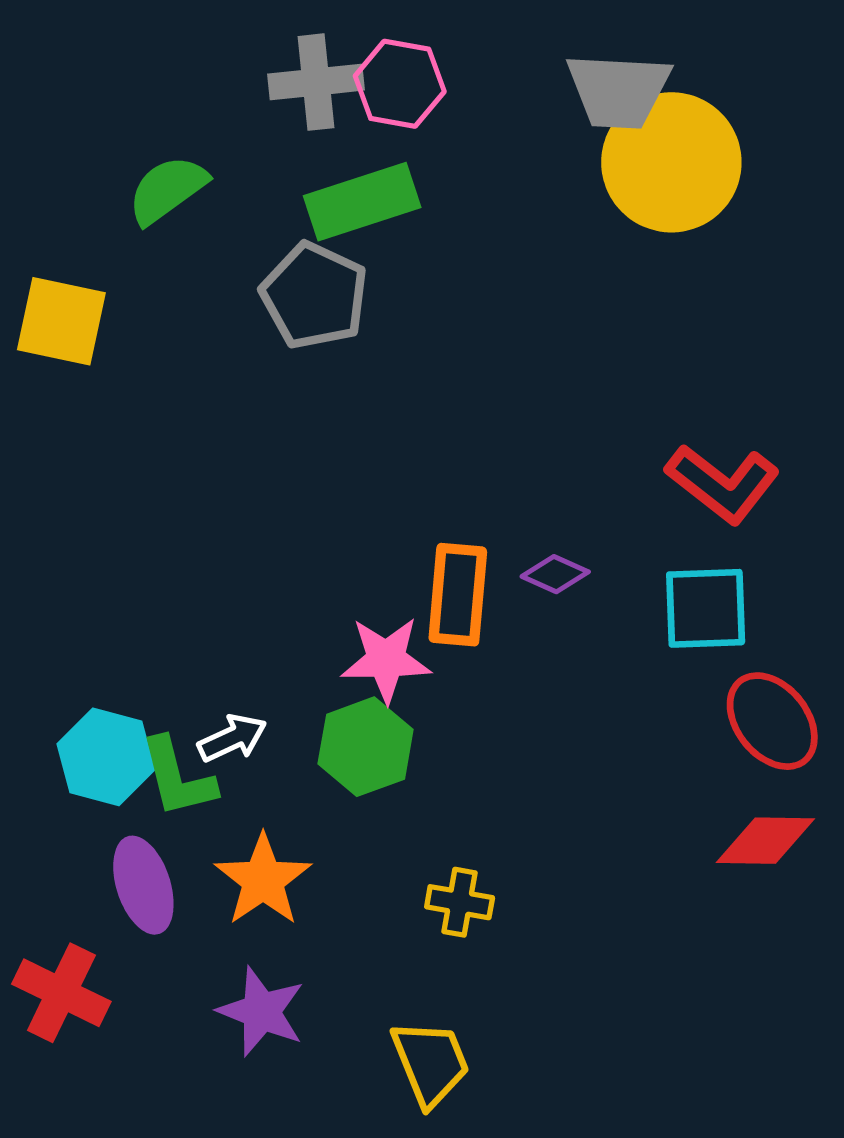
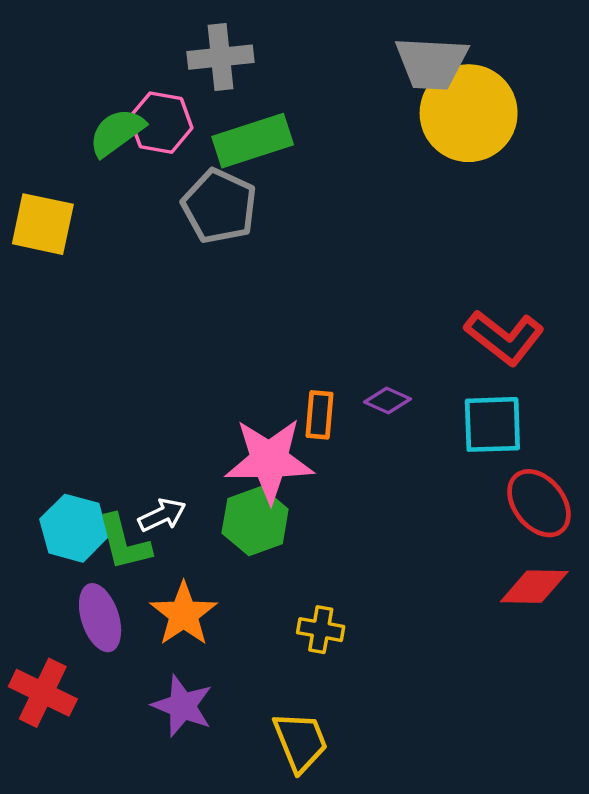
pink hexagon: (400, 84) -> (161, 123), moved
orange rectangle: (458, 595) -> (319, 415), size x0.7
pink star: (386, 660) -> (269, 460), size x1.4

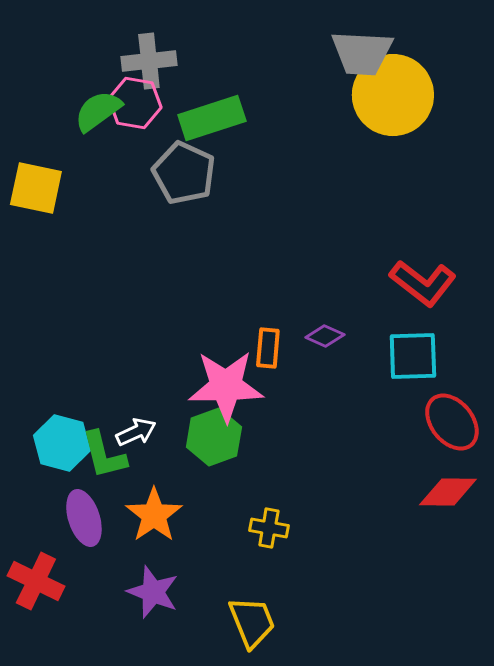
gray cross: (221, 57) -> (149, 61), moved

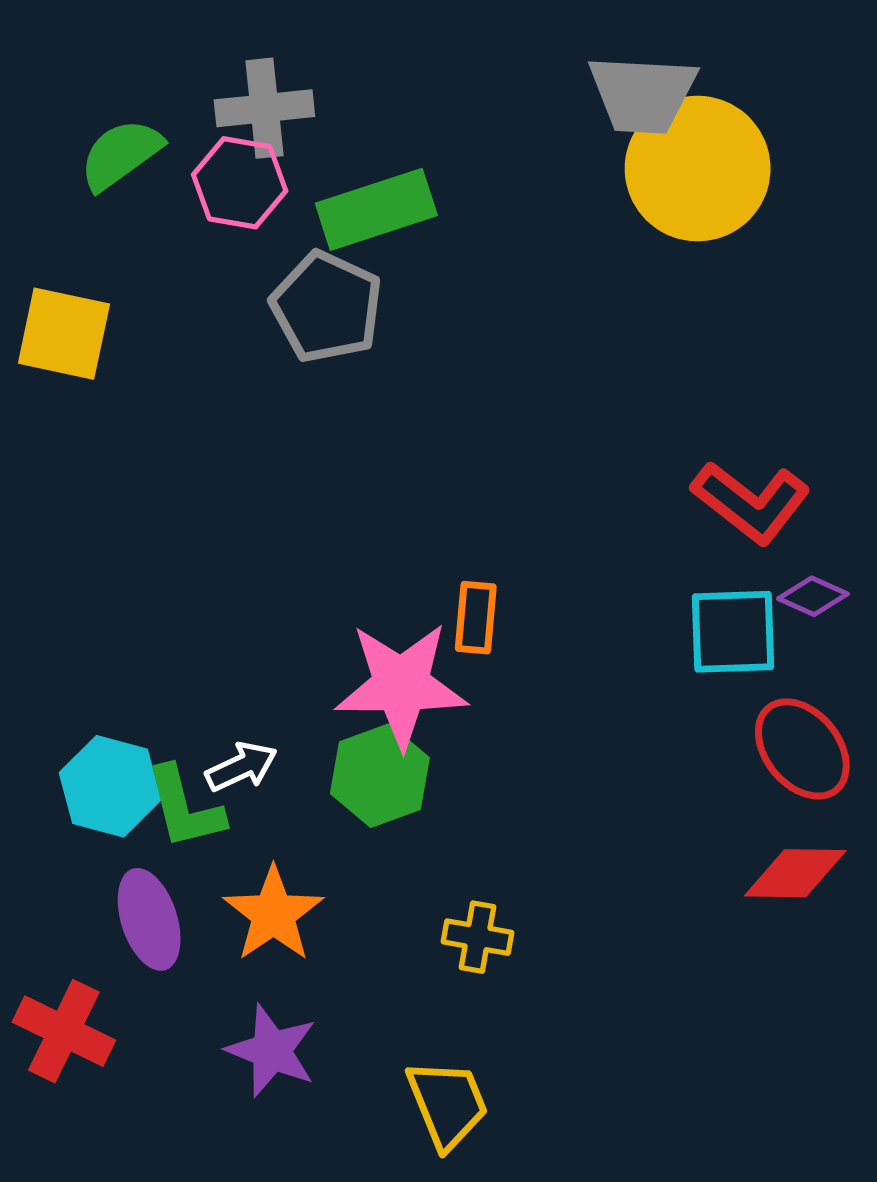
green semicircle: (98, 111) -> (121, 154), moved
purple diamond: (325, 336) -> (813, 596), moved

